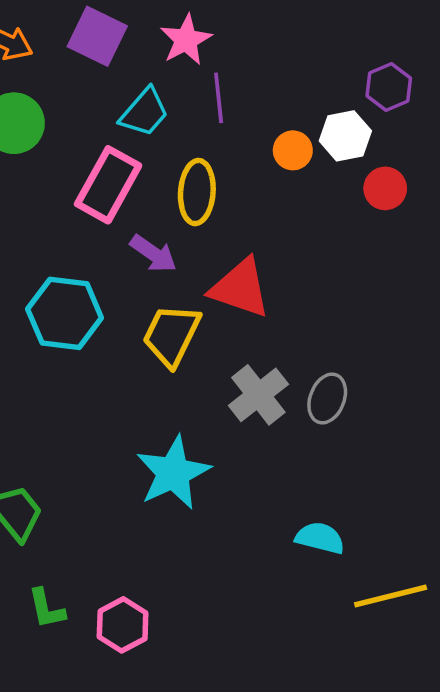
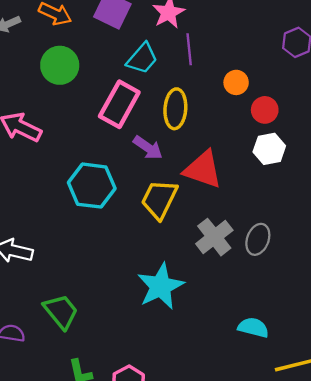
white hexagon: (345, 136) -> (269, 149), moved
red circle: (385, 188) -> (265, 110), moved

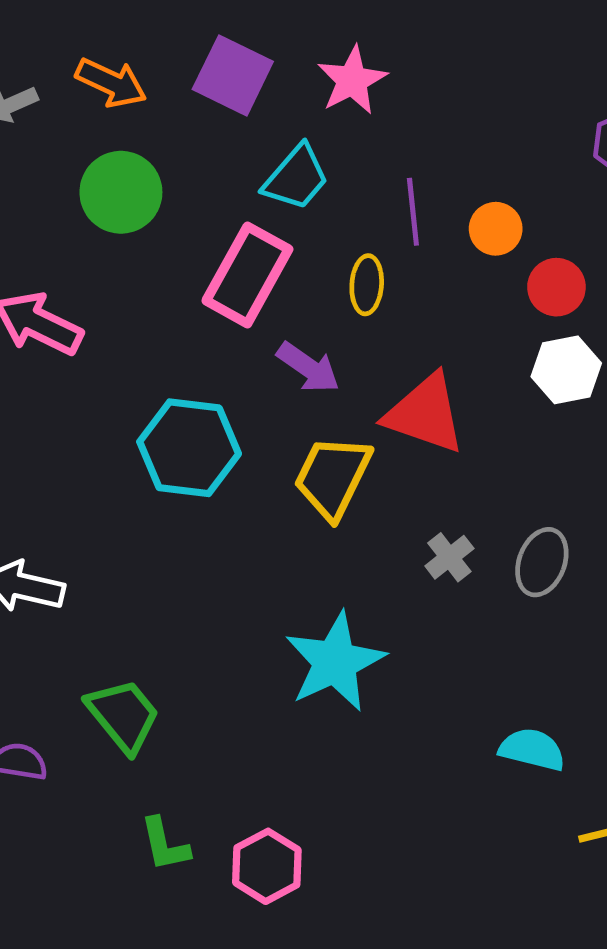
purple line: (189, 49) -> (413, 212), moved
yellow ellipse: (175, 109) -> (367, 285), size x0.7
gray cross: (214, 237) -> (449, 557), size x0.6

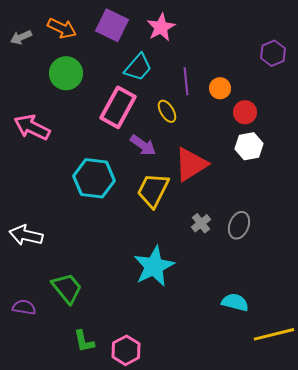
yellow ellipse: (367, 285) -> (167, 111), turned -35
red triangle: (425, 414) -> (191, 164), turned -51

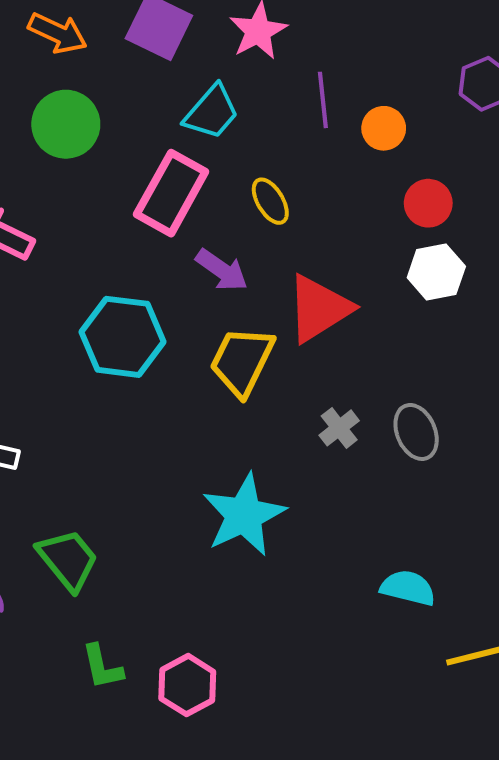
purple line: (186, 81) -> (323, 100), moved
orange circle: (220, 88) -> (384, 128), moved
gray ellipse: (239, 225) -> (416, 432), turned -44

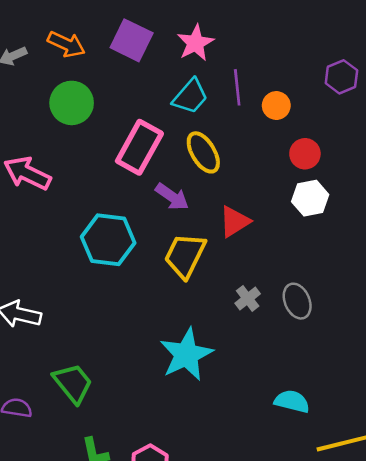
cyan trapezoid: (212, 112) -> (190, 96), moved
yellow ellipse: (270, 201) -> (203, 152), size x1.4
red triangle: (319, 308) -> (235, 222), size x0.7

